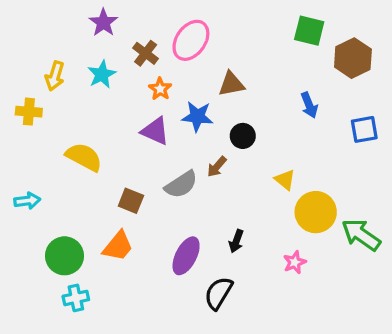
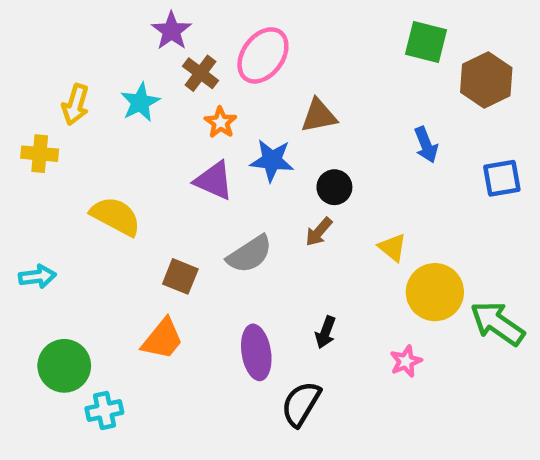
purple star: (103, 22) -> (171, 31), moved
brown arrow: (217, 167) -> (319, 232), moved
green circle: (65, 256) -> (64, 366), moved
purple ellipse: (186, 256) -> (256, 352), turned -36

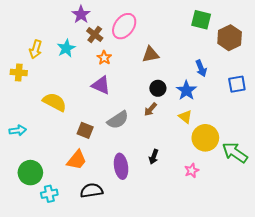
blue star: (272, 160) -> (186, 90), moved, turned 30
black semicircle: (301, 404) -> (92, 191), moved, turned 50

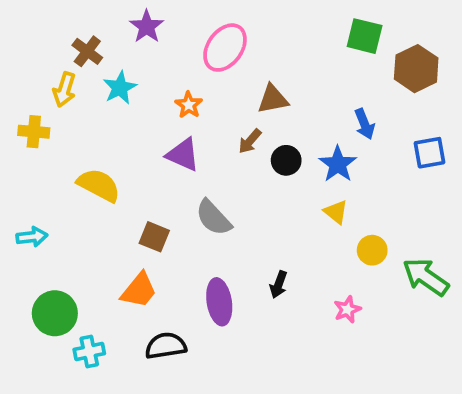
brown cross: (95, 35) -> (87, 51), moved
brown arrow: (151, 109) -> (250, 141), moved
gray semicircle: (118, 120) -> (214, 218), turned 80
yellow circle: (205, 138) -> (372, 250), size x0.6

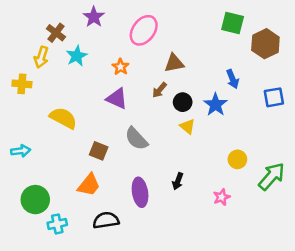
yellow triangle: (336, 212) -> (188, 126), moved
green arrow: (426, 277) -> (272, 176), turned 96

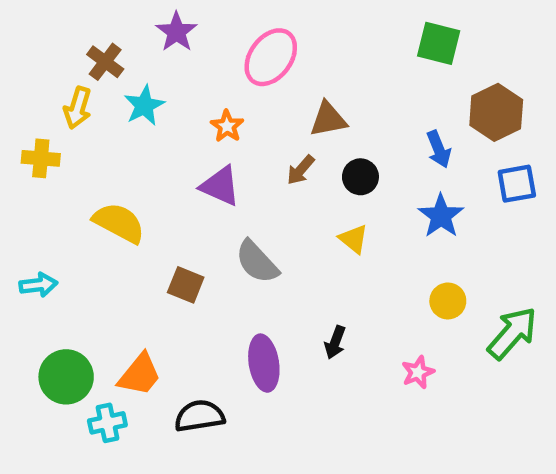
brown hexagon: (265, 44) -> (496, 112), moved
black circle: (183, 102) -> (360, 177), moved
blue star: (216, 105) -> (441, 216), moved
orange trapezoid: (89, 185) -> (140, 375), moved

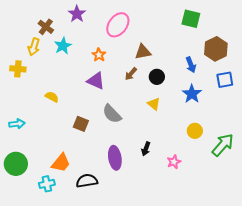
yellow semicircle: (119, 223) -> (52, 97), size x0.6
pink star: (418, 372) -> (174, 162), moved
green circle: (66, 377) -> (16, 164), moved

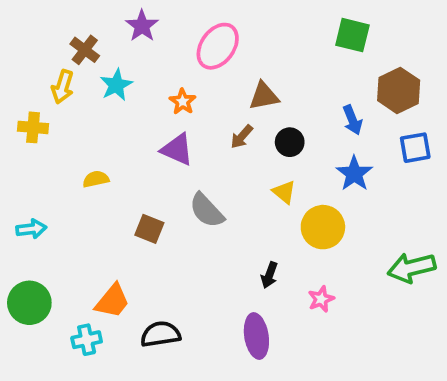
yellow semicircle: (52, 97) -> (96, 179), turned -40
yellow circle: (195, 131) -> (323, 227), moved, size x1.5
green arrow: (223, 145) -> (412, 268), turned -145
purple ellipse: (115, 158) -> (256, 336), moved

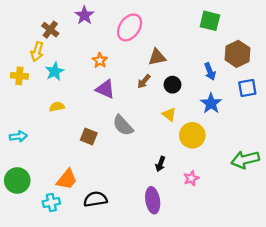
cyan star: (116, 85) -> (55, 71), moved
orange star: (183, 102) -> (100, 60), moved

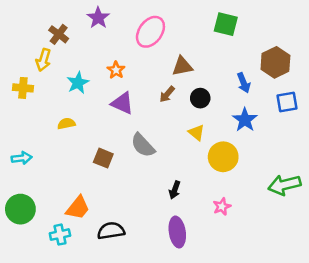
green square: (210, 21) -> (226, 24), moved
cyan star: (55, 71) -> (78, 83), moved
black arrow: (160, 164) -> (175, 190), moved

